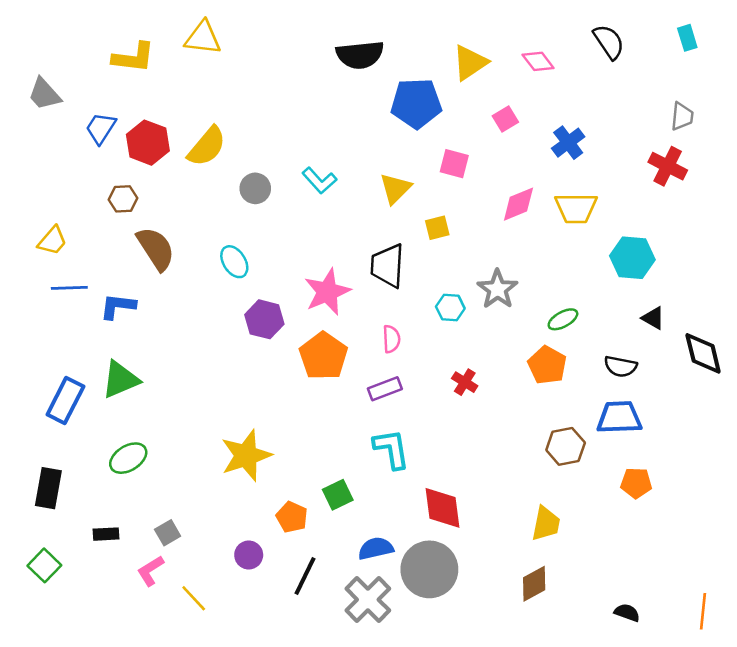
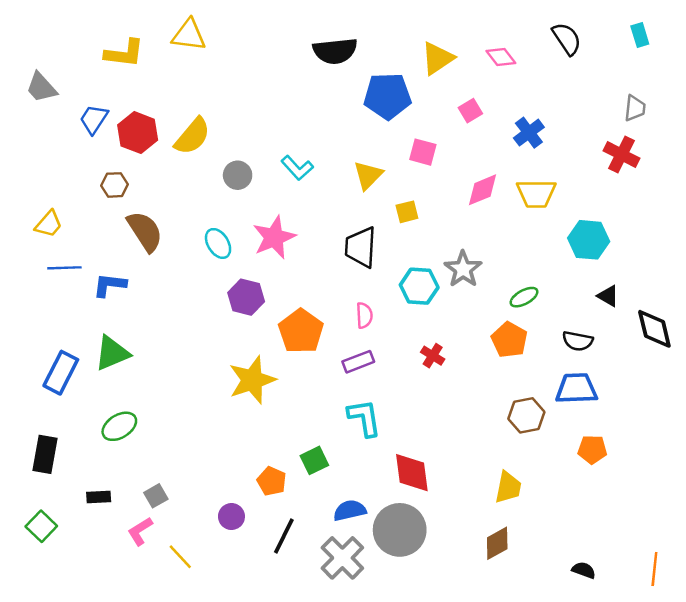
pink star: (327, 292) -> (274, 237), moved
cyan hexagon: (450, 308) -> (419, 286), size x1.4
yellow star: (246, 455) -> (252, 380), moved

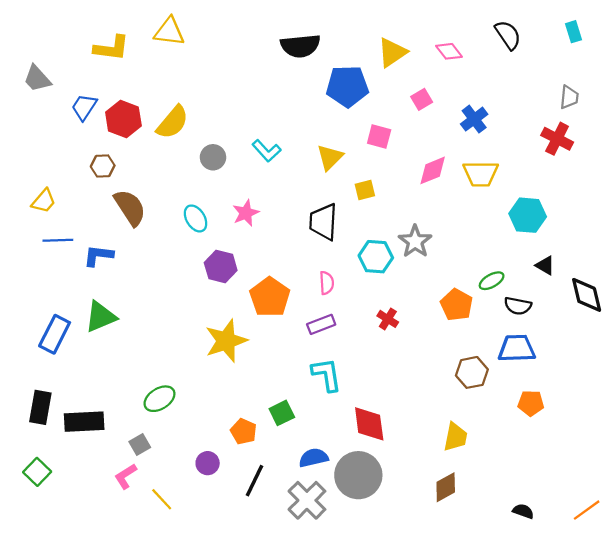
pink star: (274, 237) -> (246, 213), size x0.7
green ellipse: (524, 297) -> (492, 281), moved
green ellipse: (119, 426) -> (159, 399), moved
black rectangle: (99, 497) -> (84, 422), moved, size x1.8
orange line: (654, 569) -> (587, 510), turned 48

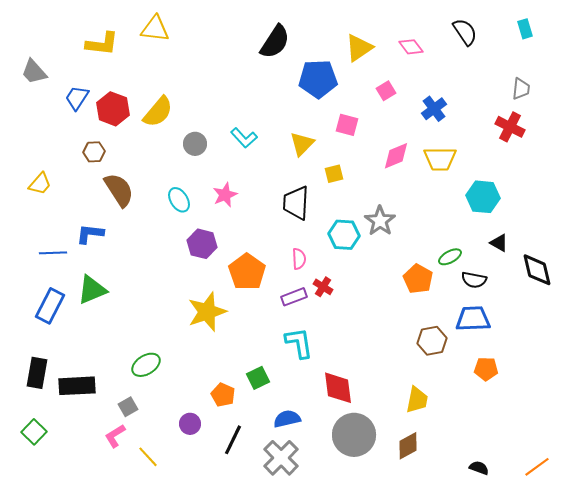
black semicircle: (300, 46) -> (275, 42), turned -51
blue line: (58, 240) -> (53, 253), moved
red cross: (388, 319) -> (323, 287), moved
gray circle: (358, 475) -> (354, 435), moved

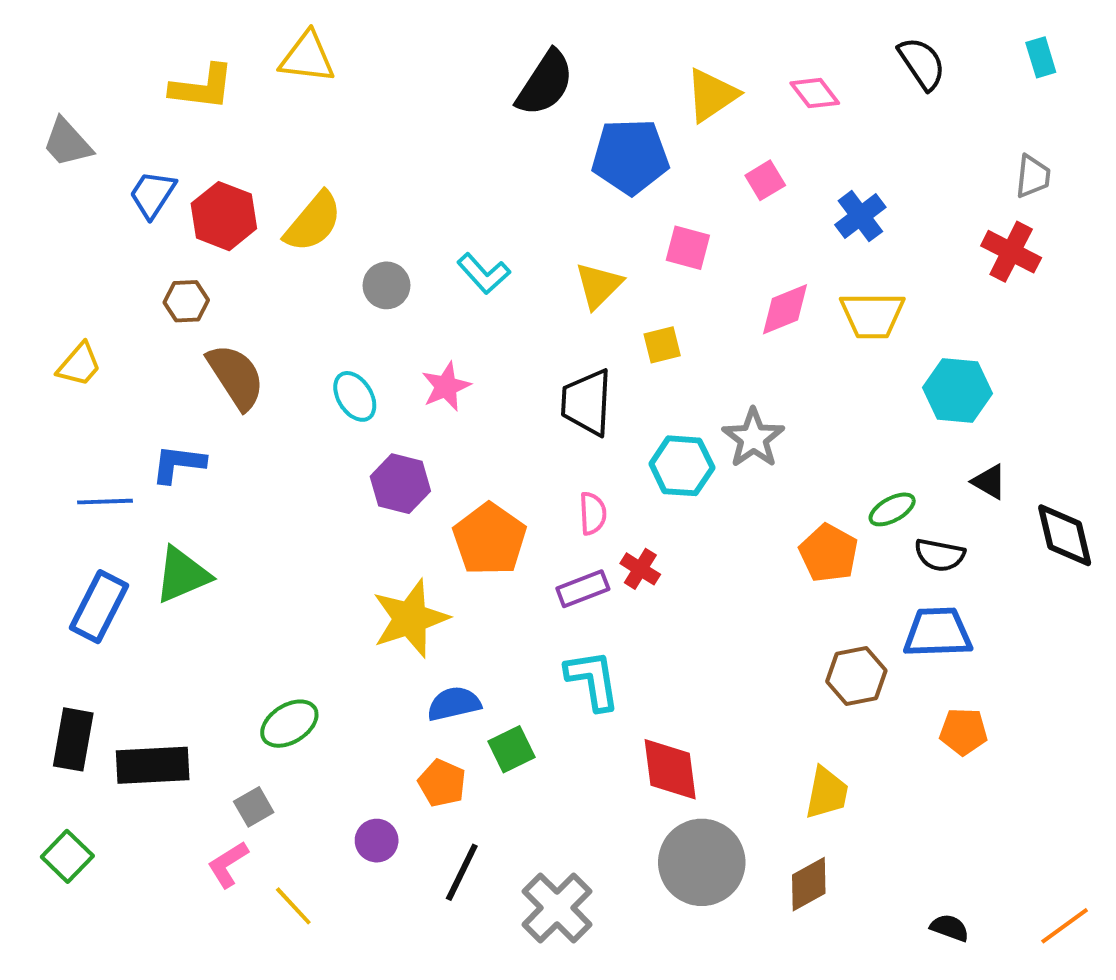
blue semicircle: (287, 419) -> (454, 704), moved

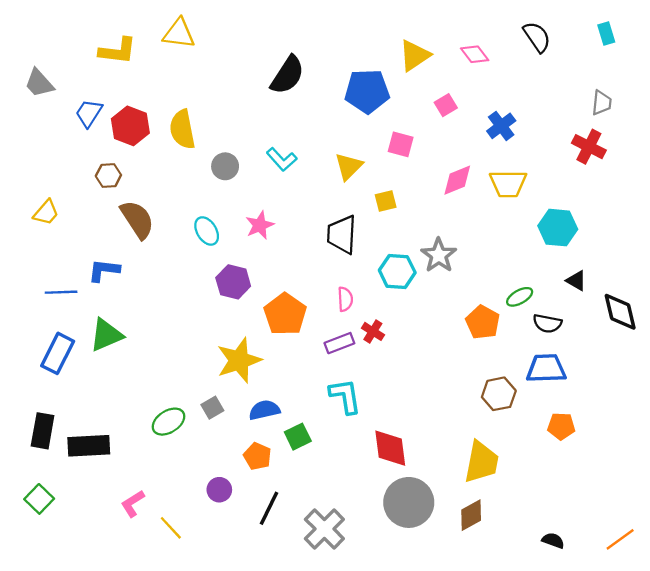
black semicircle: (545, 83) -> (287, 75), moved
yellow semicircle: (313, 222) -> (182, 129), turned 129
yellow trapezoid: (827, 793) -> (482, 462), size x1.4
gray square: (254, 807) -> (212, 408), moved

